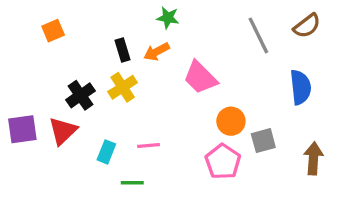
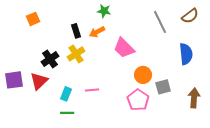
green line: (132, 183) -> (67, 113), moved

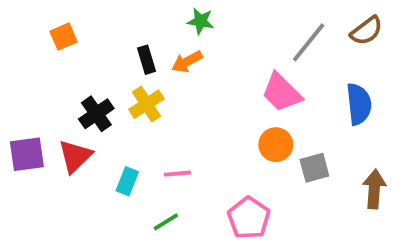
gray line: (160, 22) -> (309, 42), turned 65
pink trapezoid: (124, 48) -> (282, 93), moved
pink pentagon: (138, 100) -> (249, 218), moved
green line: (67, 113) -> (166, 222), moved, turned -32

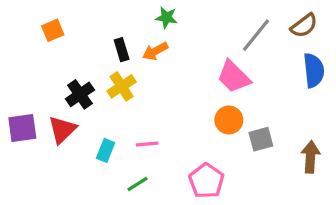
blue semicircle: (359, 104) -> (314, 70), moved

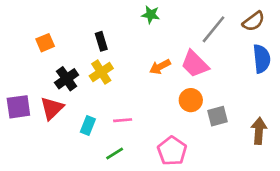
green star: (166, 18) -> (151, 15), moved
orange square: (53, 30) -> (45, 43), moved
orange arrow: (155, 51) -> (160, 67), moved

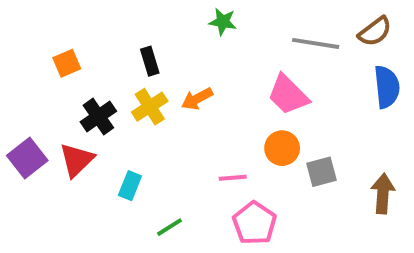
gray line: (213, 29) -> (316, 43), turned 60
orange arrow: (160, 67) -> (197, 99), moved
purple square: (18, 107) -> (27, 158), turned -30
pink line: (123, 120) -> (233, 178), moved

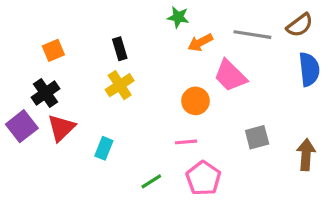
orange arrow: (197, 99) -> (200, 42), moved
black cross: (98, 117) -> (46, 93), moved
orange circle: (282, 148) -> (195, 101), moved
green line: (169, 227) -> (151, 181), moved

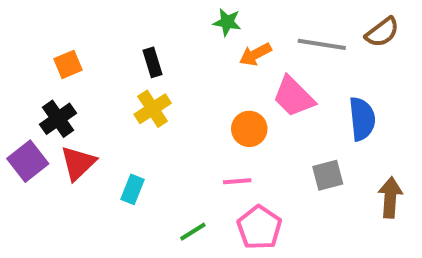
blue semicircle: (309, 69) -> (362, 119), moved

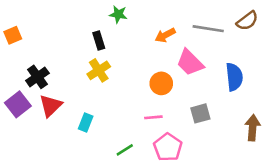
green star: (227, 22) -> (118, 14), moved
orange square: (68, 64) -> (13, 35), moved
gray square: (328, 175) -> (200, 113), moved

